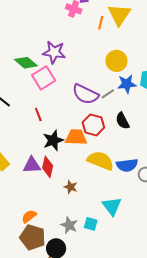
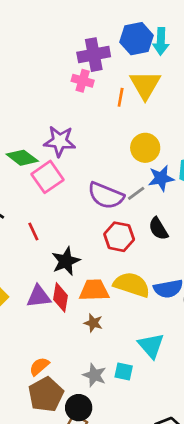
red line: (38, 115) -> (33, 232), moved
orange trapezoid: (76, 137) -> (94, 290), moved
brown pentagon: (33, 237) -> (46, 394), turned 30

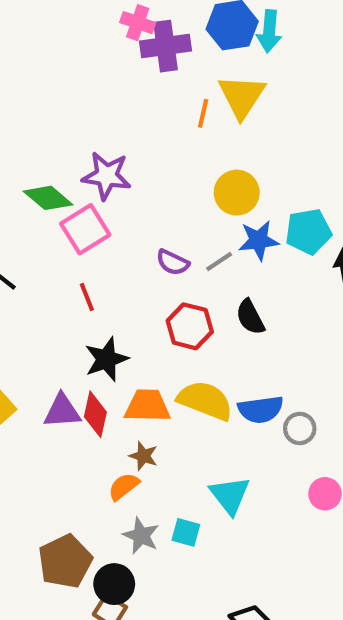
pink cross: (83, 81) -> (138, 23), moved
purple semicircle: (106, 196) -> (173, 262), size x0.6
red line: (33, 232) -> (87, 297), moved
orange semicircle: (39, 366) -> (124, 486), moved

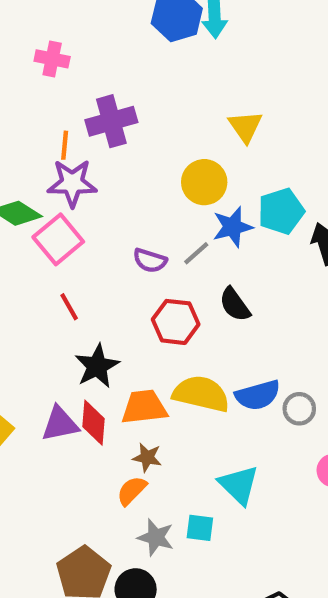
pink cross: (138, 23) -> (52, 59), moved
purple cross: (166, 46) -> (111, 121), moved
yellow triangle: (242, 96) -> (245, 127), moved, size x0.7
orange line: (203, 113) -> (65, 145), moved

